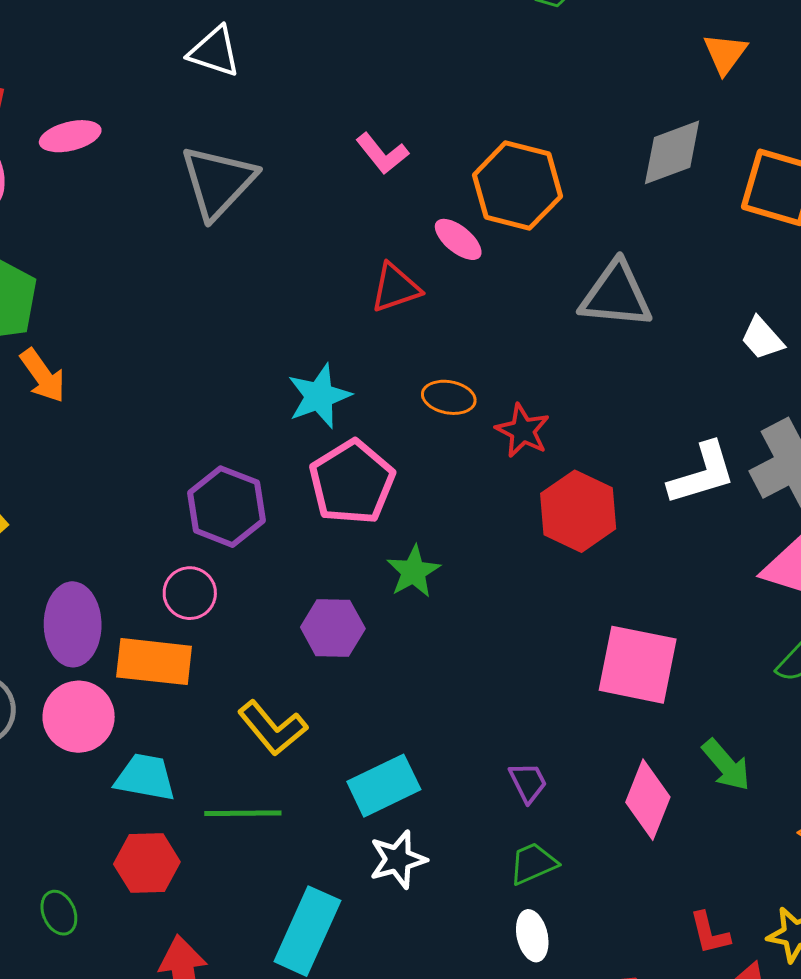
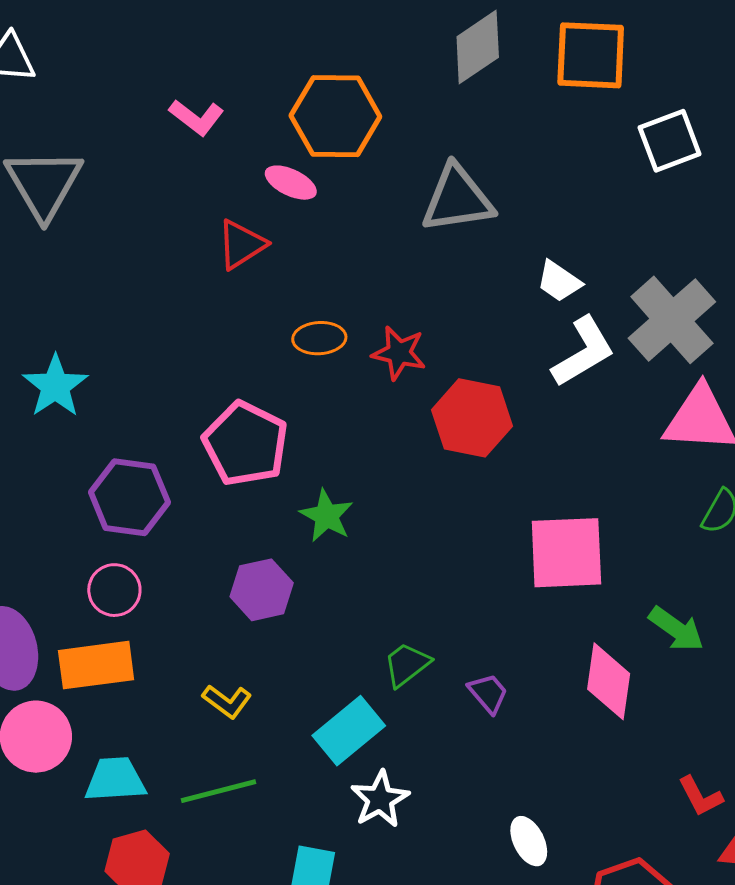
white trapezoid: (762, 338) -> (559, 281), moved
cyan star: (319, 396) -> (55, 386), moved
yellow L-shape: (272, 728) -> (227, 701), size x0.7
green trapezoid: (533, 863) -> (407, 665), moved

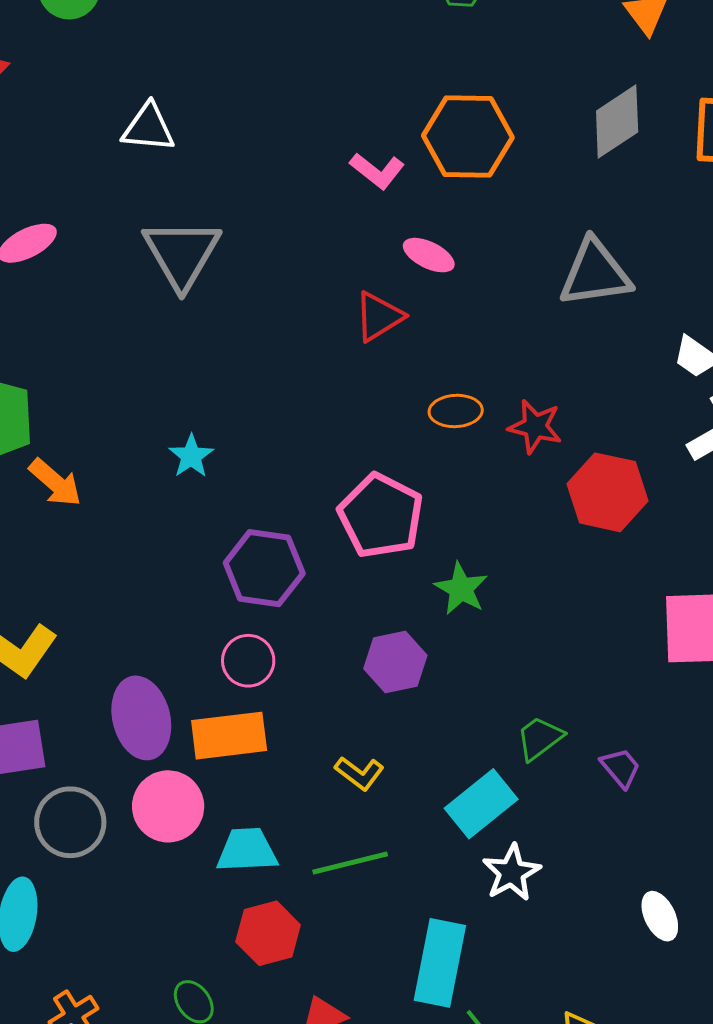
orange hexagon: (335, 116) -> (468, 137), moved
pink L-shape: (196, 117) -> (377, 171), moved
cyan star: (55, 386) -> (191, 456), size x0.7

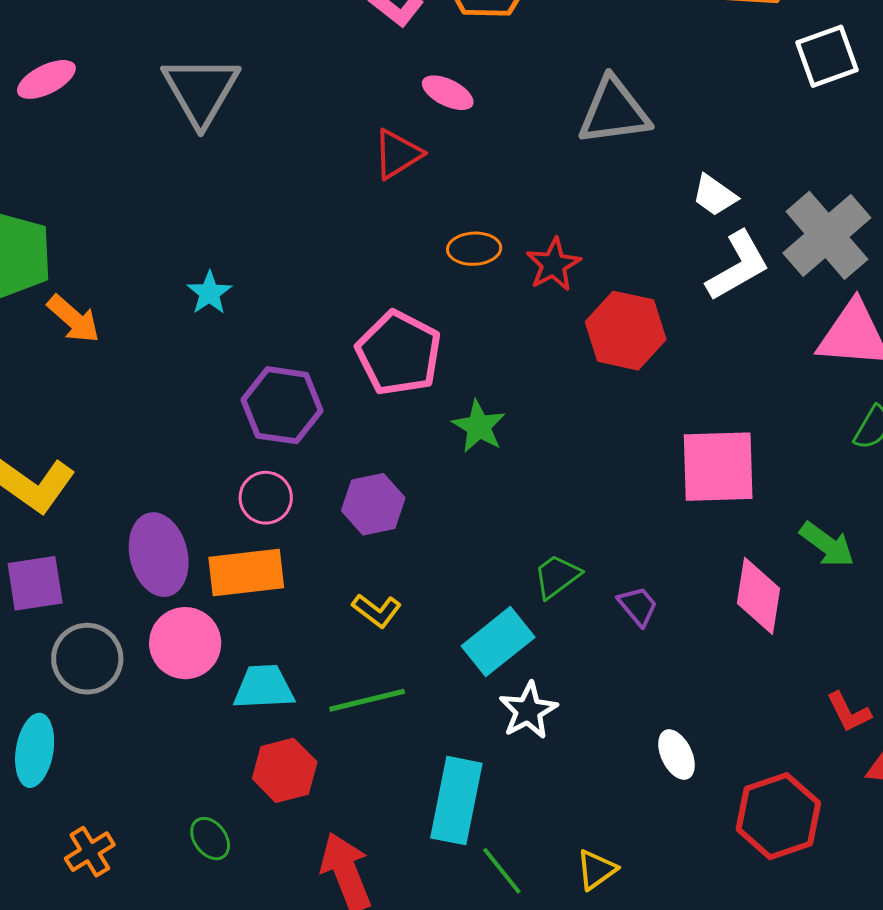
red star: (535, 427) -> (553, 265), turned 30
purple hexagon: (395, 662) -> (373, 504), moved

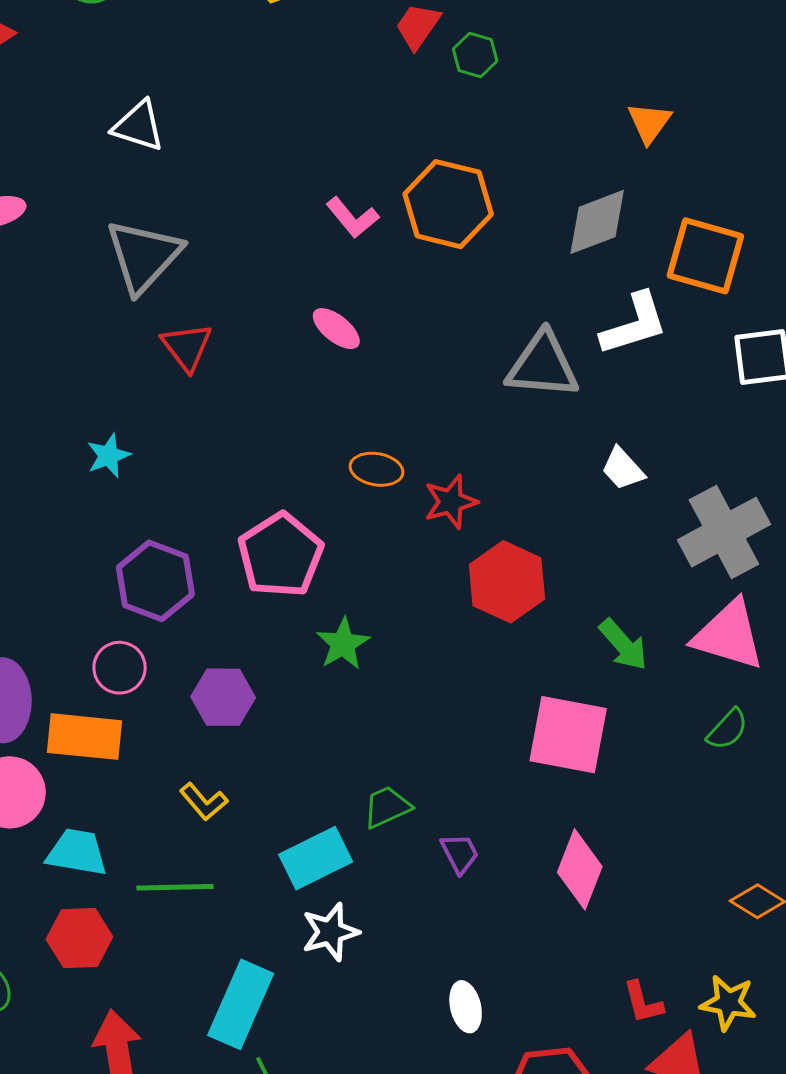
pink ellipse: (448, 93) -> (336, 329), moved
red triangle: (398, 154) -> (187, 347), moved, turned -48
white L-shape: (738, 266) -> (634, 324), moved
green arrow: (827, 545) -> (623, 645), moved

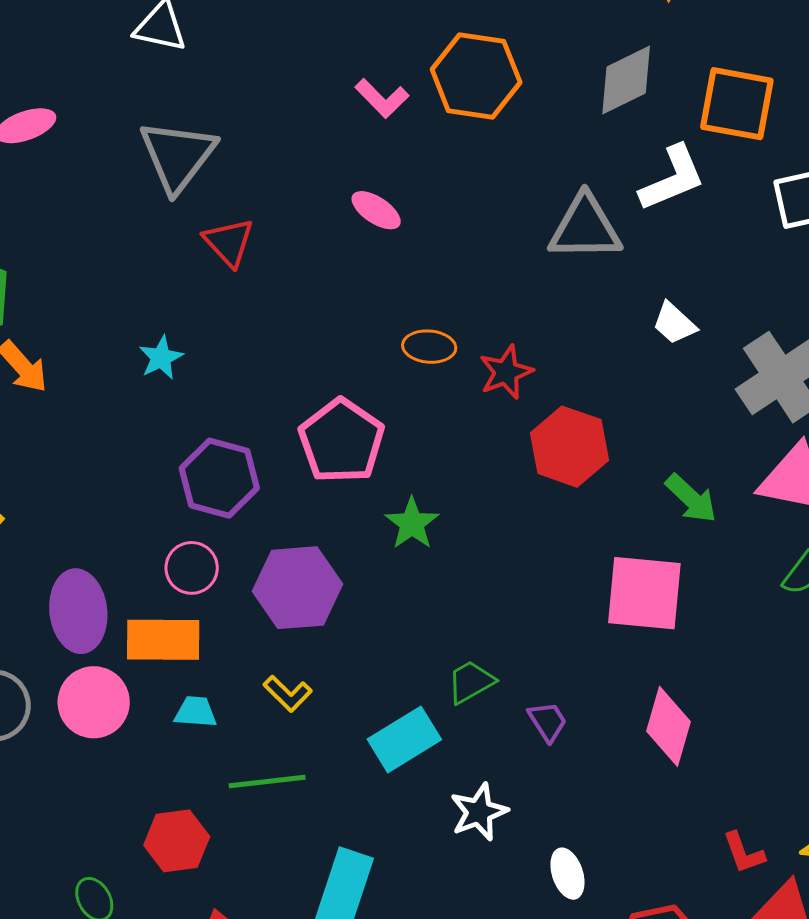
purple hexagon: (223, 697) -> (297, 588), size x1.4
cyan trapezoid: (77, 852) -> (196, 712), moved, size x0.7
white star: (330, 932) -> (479, 812), moved

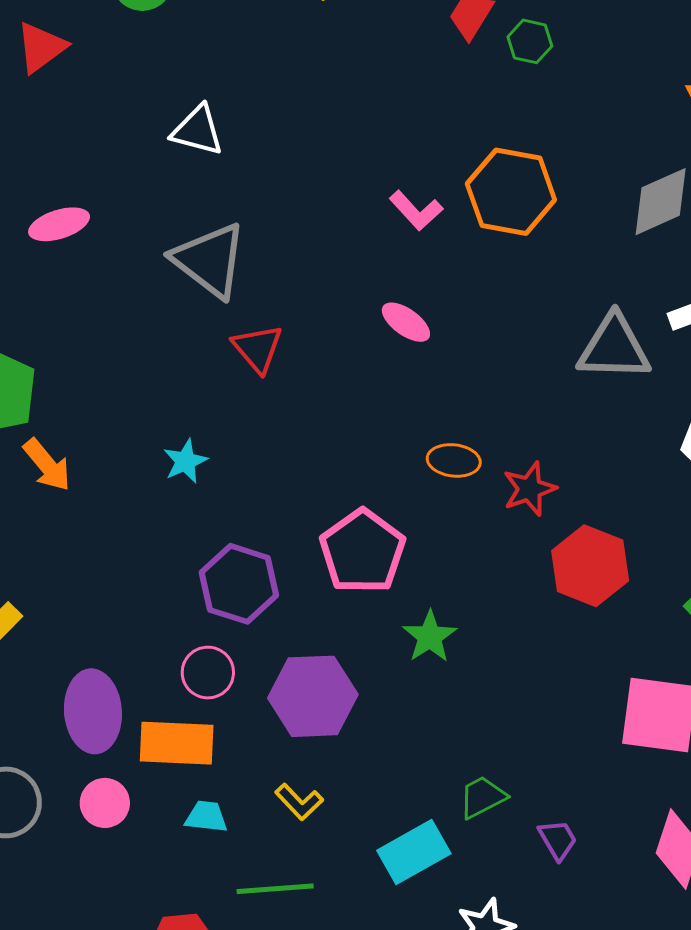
gray triangle: (177, 156) -> (210, 260), turned -32
pink circle: (94, 702) -> (105, 803), size x0.7

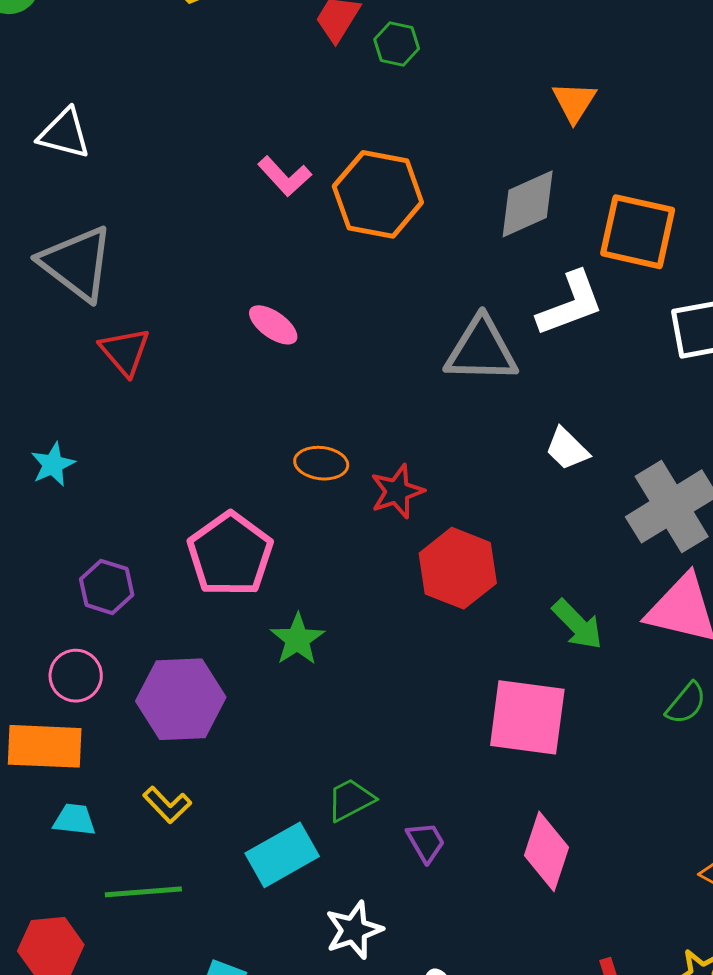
pink L-shape: (416, 210) -> (285, 176), moved
purple hexagon: (239, 584) -> (107, 587), size x0.7

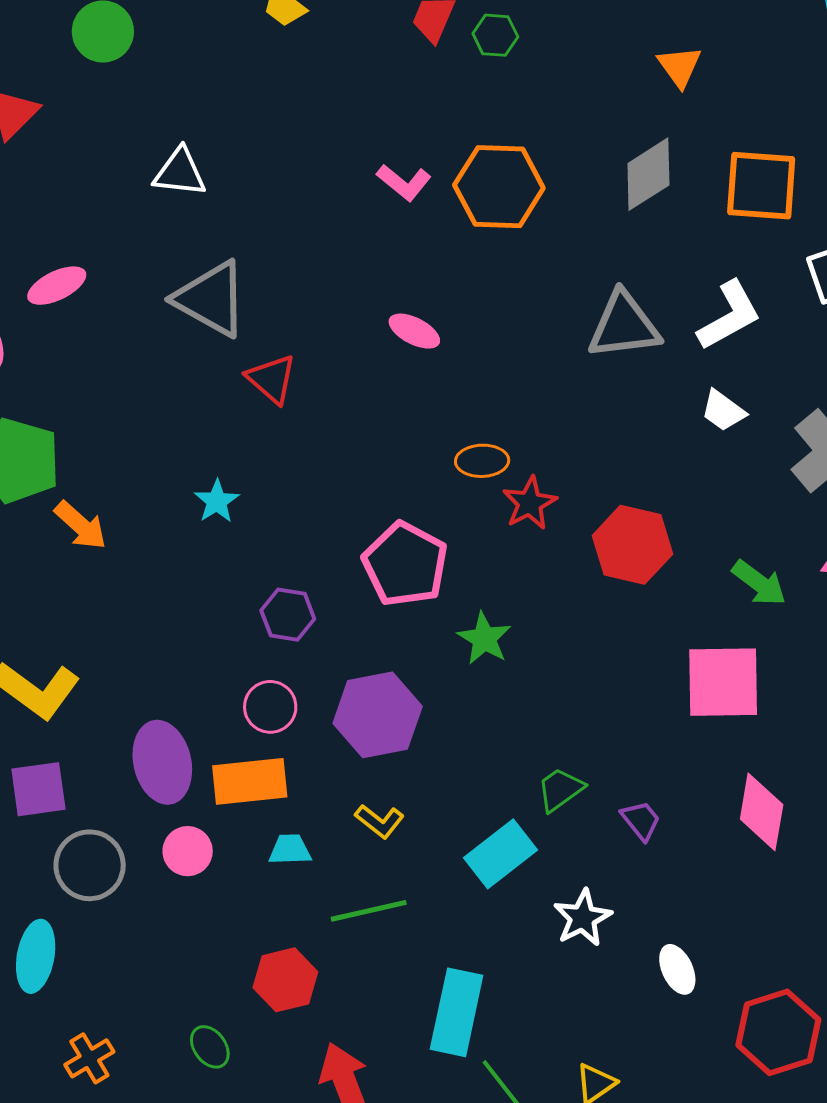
white L-shape: (570, 304) -> (729, 316), moved
red star: (397, 491) -> (530, 503), moved

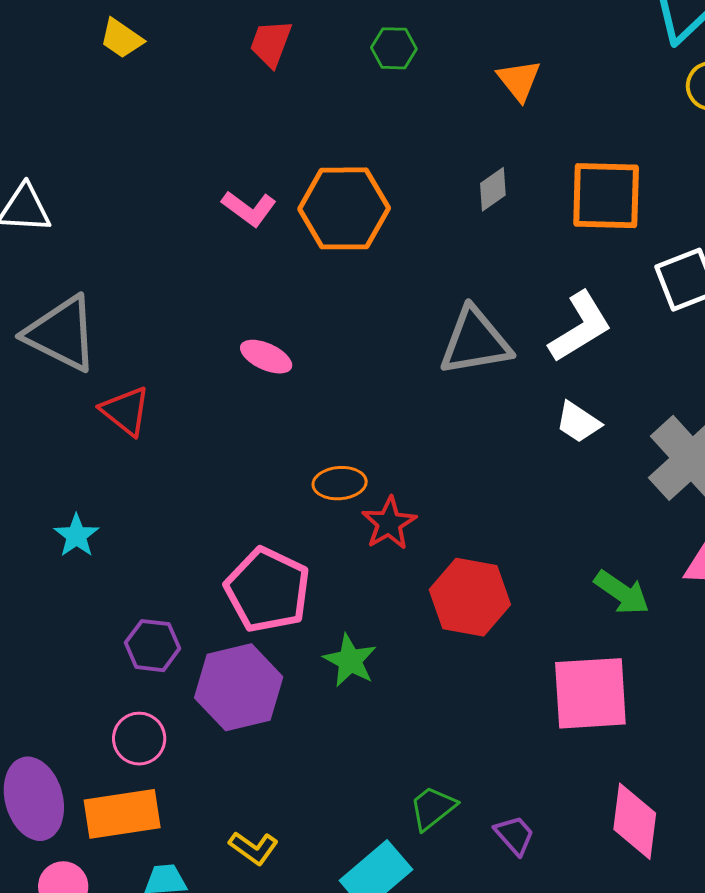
green hexagon: (495, 35) -> (394, 48), moved
gray diamond: (648, 174) -> (493, 189), size x0.6
red hexagon: (632, 545) -> (470, 597), moved
purple hexagon: (378, 715) -> (239, 687), moved

